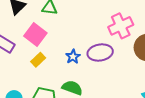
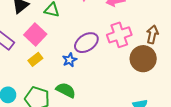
purple ellipse: (100, 53) -> (86, 43), moved, turned -30

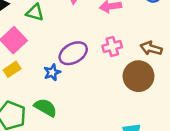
brown arrow: (152, 34) -> (151, 48), turned -90
pink cross: (119, 35) -> (112, 47), size x0.7

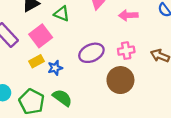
blue star: (52, 72) -> (55, 68), moved
brown circle: (138, 76) -> (120, 80), moved

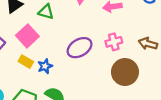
yellow rectangle: (37, 61) -> (26, 62), turned 64
brown circle: (120, 80) -> (125, 72), moved

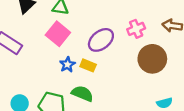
pink square: (27, 36) -> (58, 34), moved
yellow rectangle: (26, 62) -> (88, 65), moved

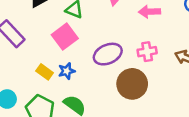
brown circle: (152, 59) -> (132, 84), moved
yellow rectangle: (88, 65) -> (45, 72), moved

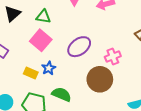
pink cross: (147, 52) -> (113, 57), moved
brown circle: (132, 84) -> (100, 79), moved

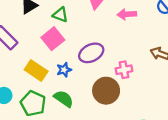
blue star: (49, 68) -> (64, 70), moved
yellow rectangle: (31, 73) -> (36, 70), size x1.5

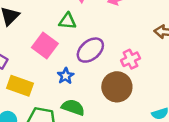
green triangle: (60, 15) -> (67, 21), moved
yellow rectangle: (36, 70) -> (20, 86), moved

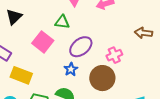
blue star: (66, 76) -> (71, 69), moved

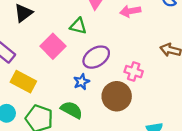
pink cross: (114, 55) -> (134, 72), turned 35

